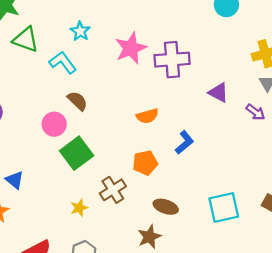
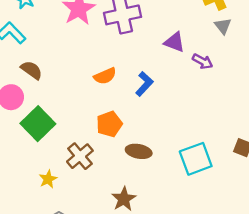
purple arrow: (255, 112) -> (203, 61), moved
blue L-shape: (184, 142) -> (144, 84), moved
brown ellipse: (166, 207) -> (139, 151), moved

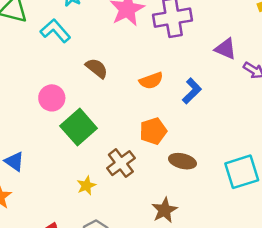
brown semicircle: (32, 70) -> (97, 68), moved

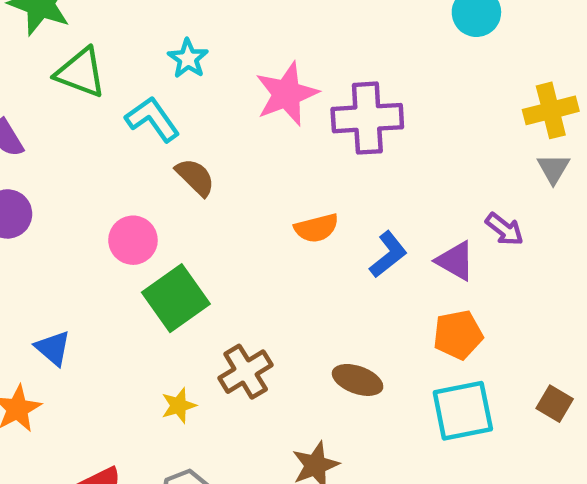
purple triangle: (225, 49) -> (455, 261), moved
brown semicircle: (97, 68) -> (195, 177), moved
orange pentagon: (153, 131) -> (458, 335), moved

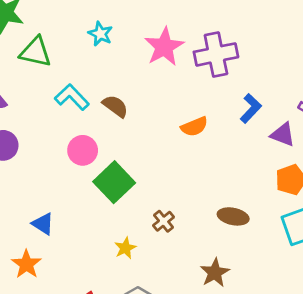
cyan L-shape: (152, 119) -> (72, 97), moved
blue L-shape: (388, 254) -> (251, 108), moved
brown cross: (246, 372) -> (164, 221), size x0.7

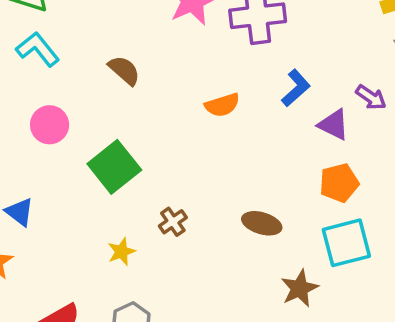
cyan L-shape: (72, 97) -> (38, 49), moved
pink circle: (83, 150) -> (50, 125), moved
brown star: (215, 273) -> (300, 288), moved

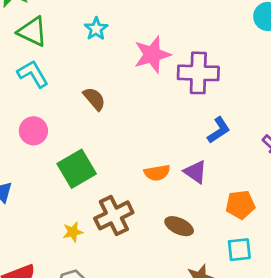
orange semicircle: (222, 105) -> (157, 173), moved
purple triangle: (334, 125) -> (195, 172), moved
brown cross: (173, 222) -> (114, 215), size x1.8
cyan square: (346, 243) -> (239, 250), size x0.7

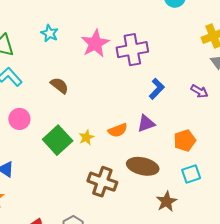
purple triangle: (195, 172) -> (146, 123), turned -42
brown cross: (114, 215) -> (102, 182), moved, turned -32
brown ellipse: (179, 226) -> (143, 166), size x1.4
yellow star: (73, 232) -> (86, 137), moved

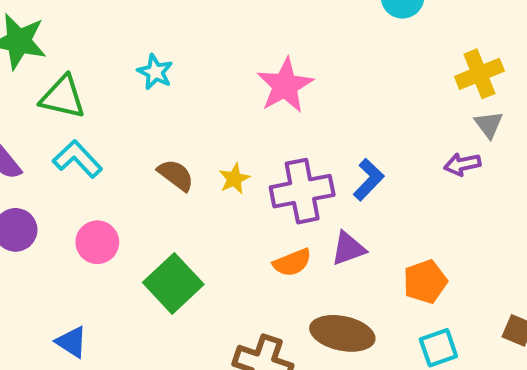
pink star: (95, 43) -> (285, 85), moved
purple cross: (132, 50) -> (302, 191), moved
purple arrow: (199, 91) -> (462, 164), moved, turned 138
yellow star: (86, 137) -> (234, 179), moved

